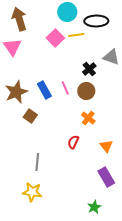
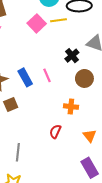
brown circle: (86, 91) -> (84, 78), moved
brown square: (30, 116) -> (11, 104), turned 32
orange cross: (88, 118) -> (71, 107), turned -32

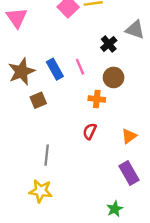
brown circle: (84, 78) -> (114, 77), moved
orange cross: (71, 107) -> (97, 99), moved
orange triangle: (90, 136) -> (129, 136), turned 32

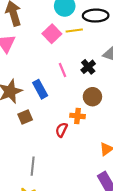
pink line: (80, 67) -> (63, 70), moved
red semicircle: (90, 131) -> (61, 130), moved

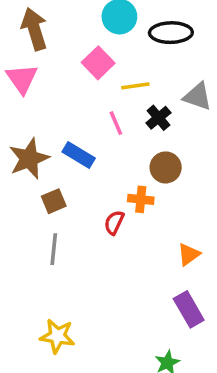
yellow line: (74, 30) -> (135, 86), moved
blue rectangle: (40, 89) -> (79, 155), turned -30
gray line: (33, 166) -> (54, 249), moved

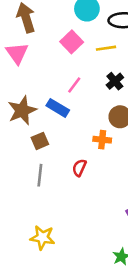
yellow line: (135, 86) -> (106, 48), moved
pink line: (116, 123) -> (74, 85), moved, turned 60
red semicircle: (114, 222) -> (79, 168), moved

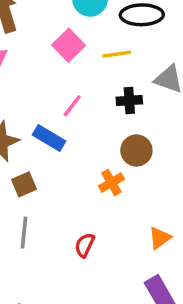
black cross: (115, 81) -> (129, 100), turned 36
orange cross: (102, 140) -> (111, 183), turned -36
red semicircle: (79, 168) -> (85, 245), moved

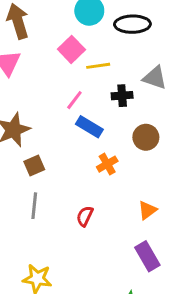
yellow line: (117, 54) -> (98, 66), moved
blue rectangle: (49, 138) -> (89, 127), moved
brown circle: (136, 150) -> (146, 137), moved

